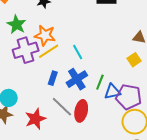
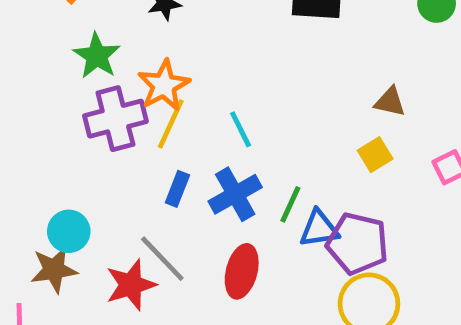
orange star: (45, 35) -> (164, 85), turned 30
yellow line: (49, 51) -> (171, 124), turned -35
gray line: (62, 107) -> (162, 259), moved

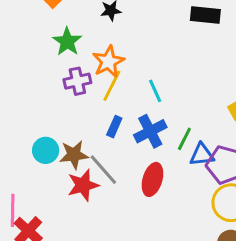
purple cross: (115, 119) -> (77, 81), size x0.7
brown star: (54, 270) -> (74, 155), moved

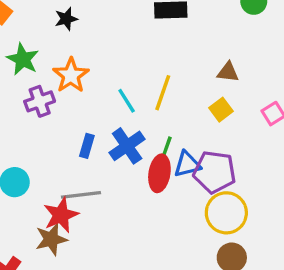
yellow line: (112, 86) -> (163, 93), moved
brown star: (74, 155) -> (51, 239), moved
gray line: (103, 170) -> (81, 195), turned -48
red ellipse: (152, 179) -> (159, 173), moved

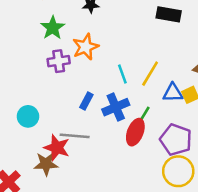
blue triangle: (187, 164) -> (173, 93), moved
red star: (61, 215) -> (57, 148), turned 30

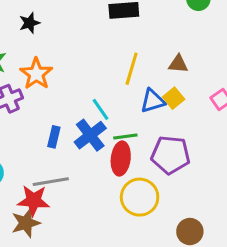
cyan line: (122, 74) -> (100, 109), moved
yellow line: (150, 74) -> (132, 69), moved
green line: (144, 116) -> (125, 137), turned 66
yellow circle: (178, 171) -> (140, 197), moved

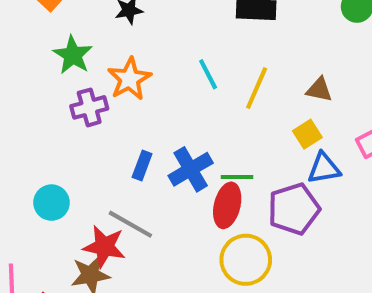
blue triangle: (153, 101) -> (324, 168), moved
cyan line: (100, 109) -> (208, 74), moved
purple pentagon: (170, 155) -> (294, 209), turned -30
gray line: (51, 182) -> (130, 224), turned 32

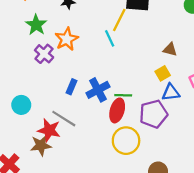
yellow line: (257, 88) -> (119, 20), moved
purple cross: (89, 107) -> (44, 54), turned -36

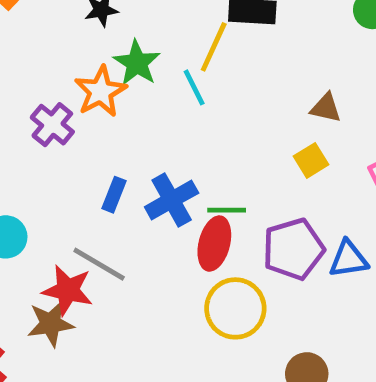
green star: (36, 25) -> (137, 63), moved
blue triangle: (171, 92) -> (348, 259), moved

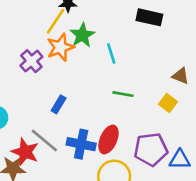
yellow line: (214, 47) -> (55, 21), moved
yellow square: (311, 160) -> (168, 103), turned -30
blue cross: (172, 200) -> (81, 144), moved, turned 32
green line: (227, 210) -> (123, 94), moved

